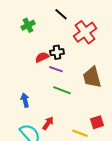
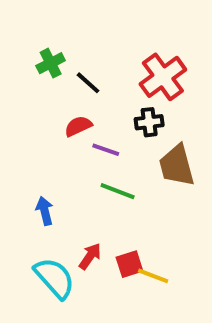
black line: (61, 14) -> (88, 83), moved
black cross: (57, 52) -> (149, 122), moved
red square: (97, 122) -> (129, 264), moved

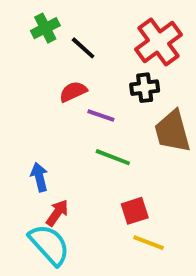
red arrow: (90, 256) -> (57, 213), moved
red square: (129, 264) -> (135, 211), moved

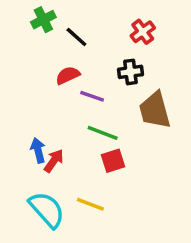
red cross: (159, 42) -> (143, 32), size x0.6
red square: (135, 211) -> (113, 161), moved
red arrow: (57, 213) -> (54, 161), moved
yellow line: (149, 243) -> (90, 204), moved

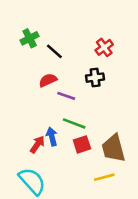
brown trapezoid: (155, 110) -> (113, 148), moved
blue arrow: (38, 150) -> (52, 137), moved
yellow line: (90, 204) -> (104, 177), moved, turned -36

